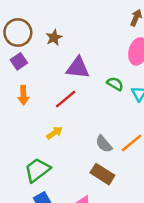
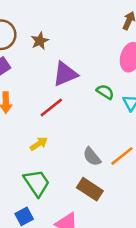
purple triangle: (78, 68) -> (65, 74), turned -30
green trapezoid: (37, 170) -> (37, 183), moved, turned 92

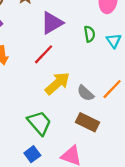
green semicircle: (105, 92) -> (90, 34), turned 56
yellow arrow: (39, 144) -> (57, 83), moved, size x1.6

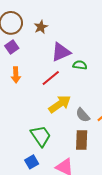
green semicircle: (90, 34) -> (80, 65), moved, turned -80
brown rectangle: (88, 122) -> (82, 140), turned 60

